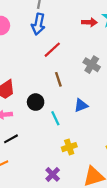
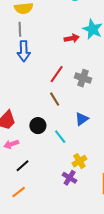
red line: (52, 50) -> (57, 74), moved
purple cross: (53, 174) -> (70, 178), moved

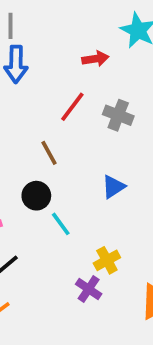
red arrow: (72, 38) -> (95, 59), moved
brown line: (55, 99) -> (49, 153), moved
cyan line: (60, 137) -> (61, 224), moved

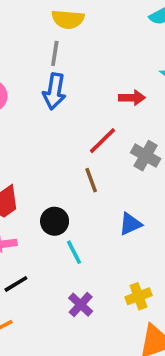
brown line: (49, 153) -> (91, 180), moved
yellow cross: (107, 260) -> (138, 296), moved
purple cross: (89, 289) -> (81, 305), moved

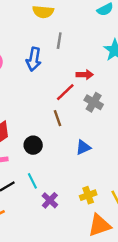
gray line: (55, 53) -> (59, 41), moved
red arrow: (132, 98) -> (85, 75), moved
cyan line: (74, 252) -> (32, 181), moved

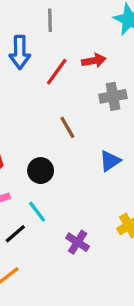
red line: (65, 92) -> (57, 72), moved
gray cross: (94, 102) -> (113, 96), turned -30
cyan line: (32, 181) -> (37, 212), moved

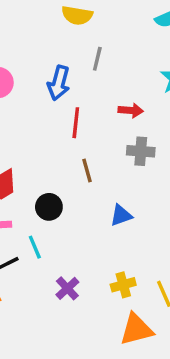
red line: (57, 72) -> (76, 123), moved, turned -44

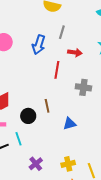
red arrow: (131, 110) -> (75, 53), moved
red line: (76, 123) -> (57, 70), moved
brown line: (87, 171) -> (47, 106), moved

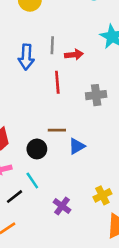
gray line: (62, 32) -> (52, 45), moved
brown line: (47, 106) -> (57, 130), turned -64
blue triangle: (70, 124) -> (77, 146), moved

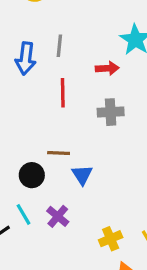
red arrow: (74, 55) -> (107, 68), moved
blue triangle: (77, 146) -> (82, 175), turned -36
purple cross: (62, 206) -> (58, 216), moved

